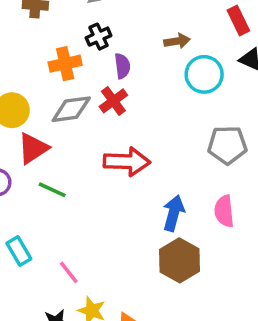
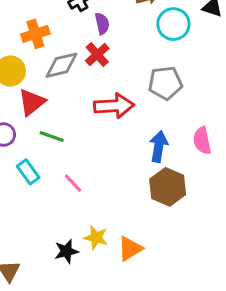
orange cross: (65, 64) -> (35, 34), moved
gray pentagon: (227, 145) -> (165, 83), moved
cyan rectangle: (19, 251) -> (28, 172), moved
pink line: (69, 272) -> (73, 183), moved

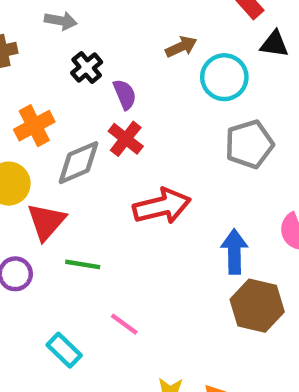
gray pentagon: (165, 83) -> (249, 144), moved
cyan rectangle: (28, 172) -> (64, 350), moved

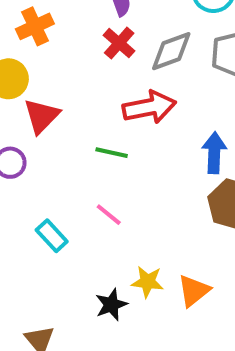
gray diamond: (79, 163) -> (171, 51), moved
green line: (83, 264) -> (112, 153), moved

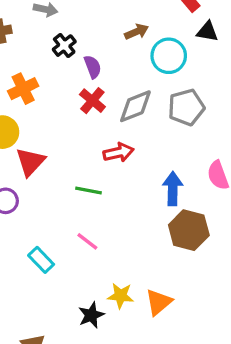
red arrow: (149, 107) -> (118, 152), size x0.7

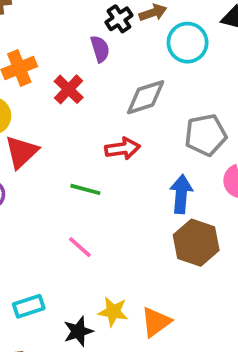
black cross: (64, 46) -> (119, 19), moved
red cross: (92, 101) -> (69, 89), moved
gray pentagon: (186, 107) -> (206, 135), moved
cyan rectangle: (41, 260) -> (29, 306), moved, turned -68

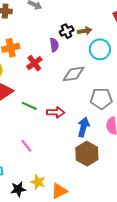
red arrow: (122, 149) -> (56, 112), moved
green line: (85, 189) -> (29, 106), moved

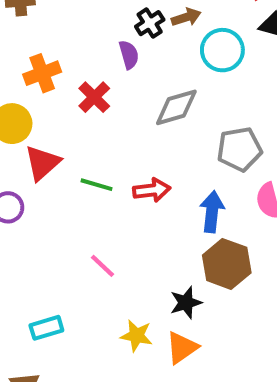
black star: (18, 189) -> (186, 303), moved

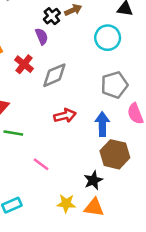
cyan circle: (222, 50) -> (108, 38), moved
gray diamond: (176, 107) -> (54, 75), moved
green line: (96, 185) -> (13, 133), moved
orange triangle: (182, 348) -> (94, 207), turned 50

